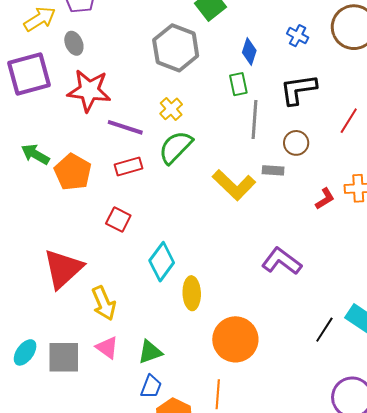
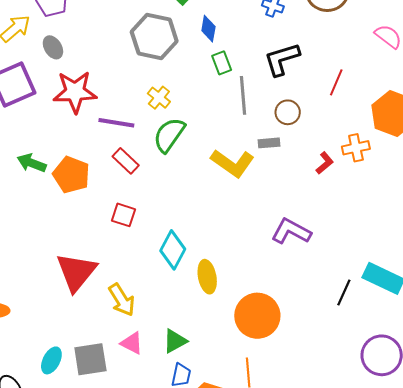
blue diamond: (249, 51) -> (208, 29), moved
red rectangle: (129, 166) -> (126, 161), turned 68

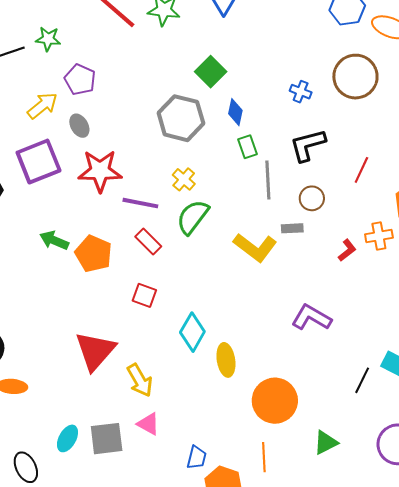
green triangle: (175, 341) -> (326, 442), moved

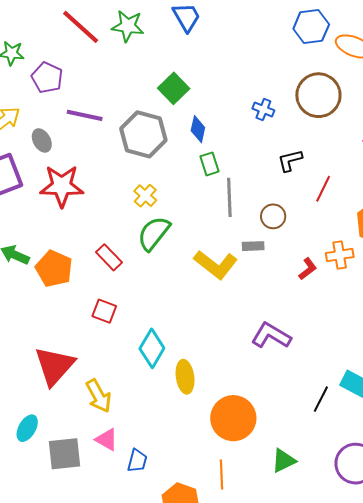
purple pentagon: (80, 80) -> (47, 78), moved
black L-shape: (308, 145) -> (290, 160), moved, size x0.7
purple line: (140, 203) -> (85, 115), moved
cyan ellipse: (67, 438) -> (27, 428), moved
blue trapezoid: (197, 457) -> (137, 461), moved

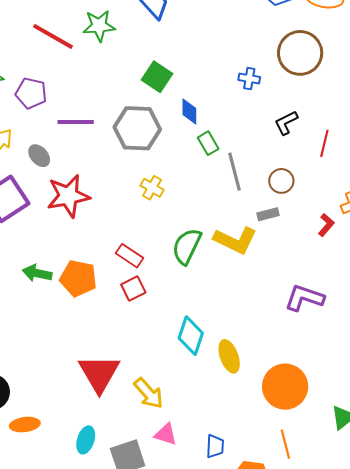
green semicircle: (154, 233) -> (187, 246), moved
red square: (104, 311) -> (133, 288), moved, turned -35
blue trapezoid: (137, 461) -> (215, 446), moved

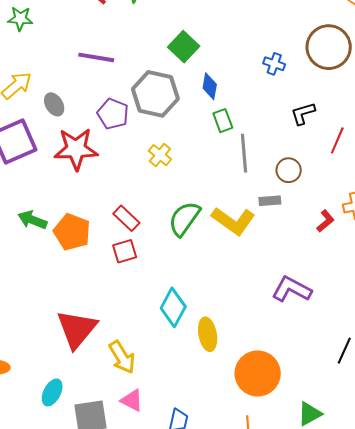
purple pentagon: (31, 93) -> (113, 114), moved
purple line: (76, 122) -> (96, 57), moved

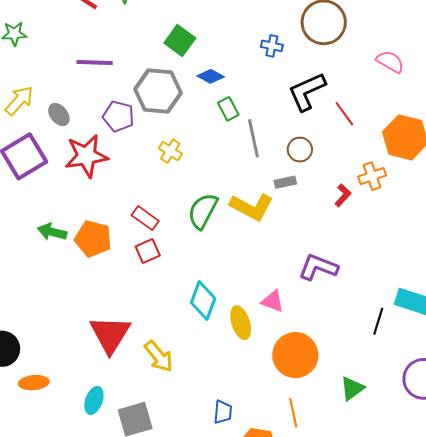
blue diamond: (210, 86) -> (211, 76), turned -64
black L-shape: (303, 114) -> (307, 91), size x1.6
red line: (337, 140) -> (344, 114), turned -52
pink triangle: (132, 400) -> (273, 301), moved

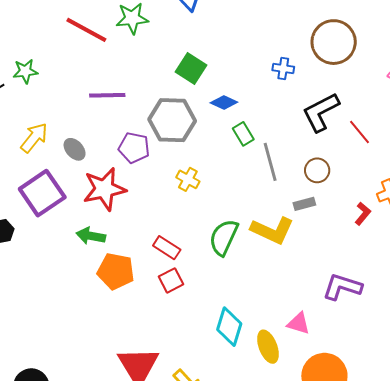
green arrow: (52, 232) -> (91, 236), moved

